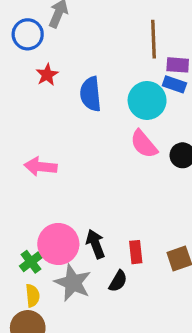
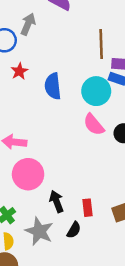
pink circle: (58, 244) -> (28, 174), moved

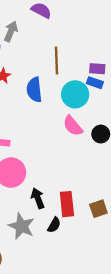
brown line: (101, 44) -> (56, 61), moved
red rectangle: (88, 208) -> (67, 204), size x1.5

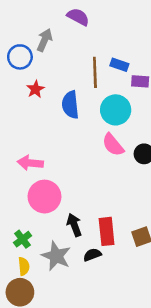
blue rectangle: (95, 83) -> (119, 65), moved
black semicircle: (54, 225) -> (92, 255), turned -140

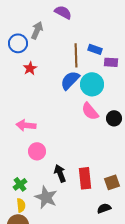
blue semicircle: (70, 105) -> (70, 80), moved, turned 50
pink circle: (44, 197) -> (37, 151), size x0.7
black semicircle: (92, 255) -> (104, 208), moved

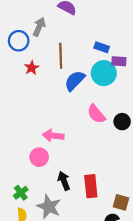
brown line: (76, 55) -> (61, 56), moved
cyan circle: (92, 84) -> (104, 73), moved
pink arrow: (26, 125) -> (53, 136), moved
brown square: (112, 182) -> (121, 202), moved, turned 35

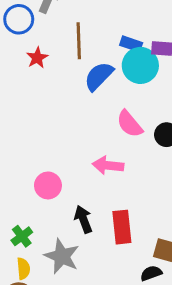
blue rectangle: (102, 47) -> (131, 44), moved
pink arrow: (53, 136) -> (108, 165), moved

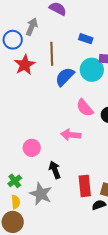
blue rectangle: (131, 44) -> (86, 39), moved
red star: (37, 58) -> (25, 65), size x1.5
red rectangle: (122, 227) -> (85, 186), moved

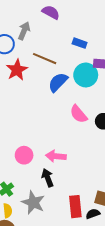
brown line: (52, 54) -> (45, 59), turned -65
pink arrow: (71, 135) -> (56, 156), moved
red rectangle: (85, 186) -> (75, 207), moved

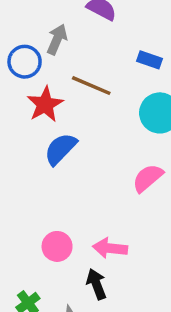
blue semicircle: (58, 82) -> (60, 149), moved
pink semicircle: (79, 114) -> (148, 178), turned 90

